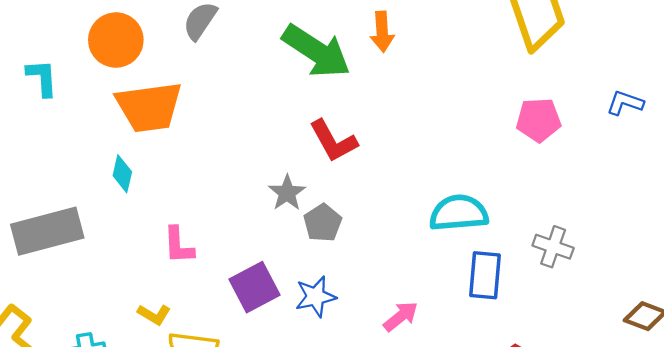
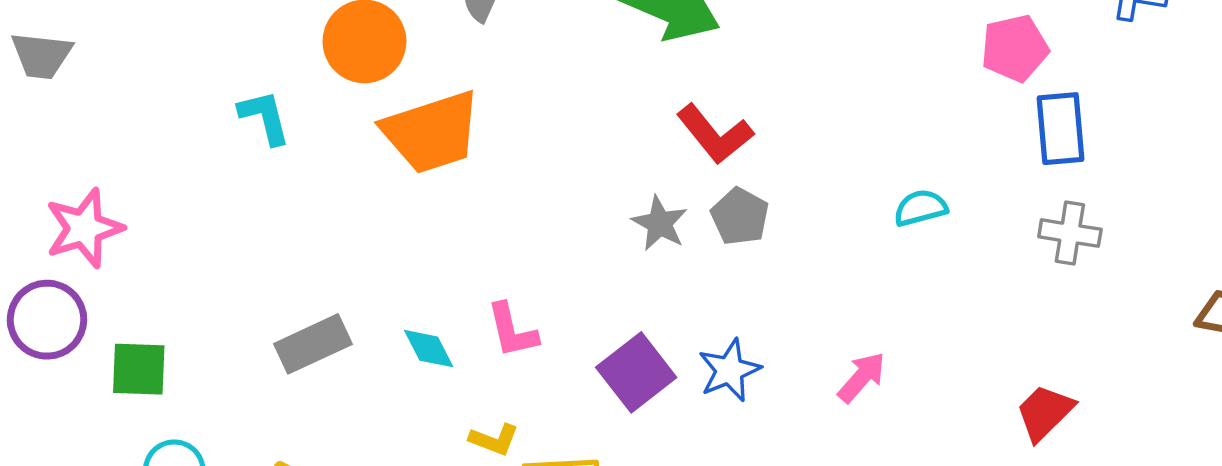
cyan diamond: (122, 174) -> (429, 349), moved, turned -30
cyan semicircle: (459, 213) -> (920, 208), size x0.6
gray pentagon: (323, 223) -> (740, 216), moved
gray rectangle: (47, 231) -> (313, 344), size x0.7
blue rectangle: (485, 275) -> (1061, 129), moved

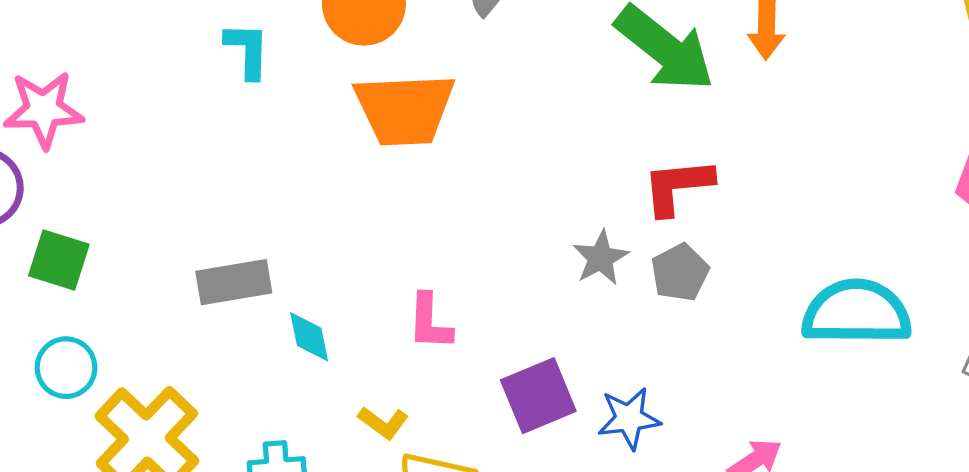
red L-shape: (715, 134) -> (678, 186), turned 108
cyan semicircle: (920, 208) -> (857, 312), size x2.0
cyan diamond: (429, 349) -> (309, 337), moved

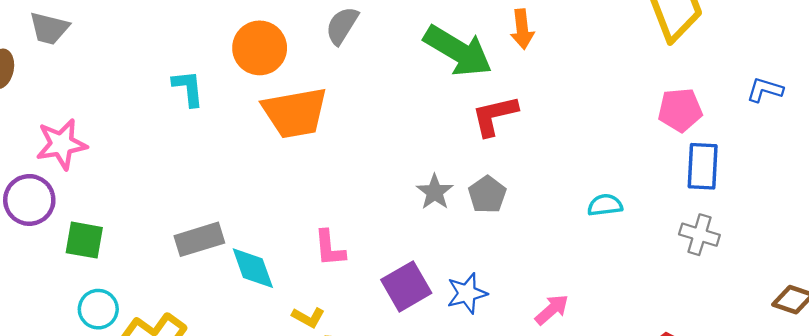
red L-shape: (678, 186) -> (495, 116), moved
cyan semicircle: (857, 312) -> (605, 205), size x0.5
cyan diamond: (309, 337) -> (253, 268), size x1.4

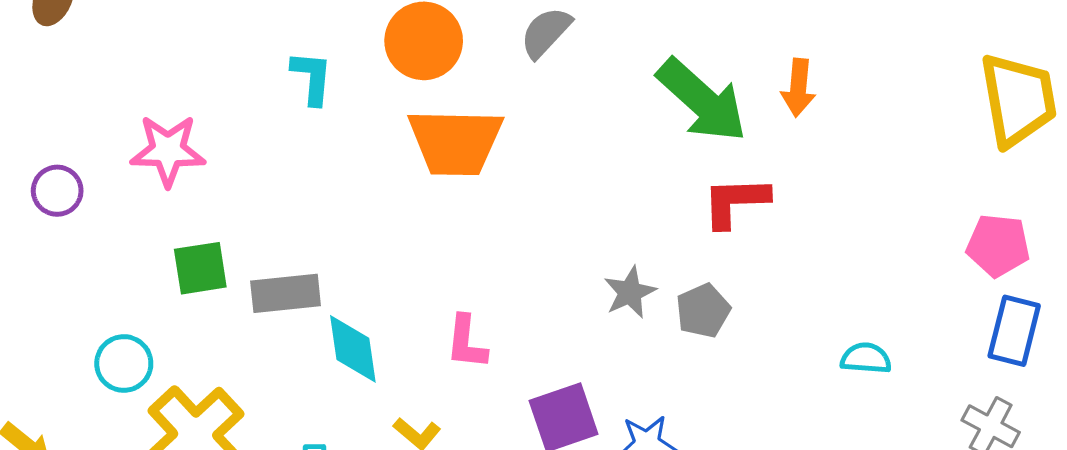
pink star: (61, 144) -> (168, 150), moved
purple circle: (29, 200) -> (57, 191), size x0.7
green square: (84, 240) -> (200, 268), moved, turned -30

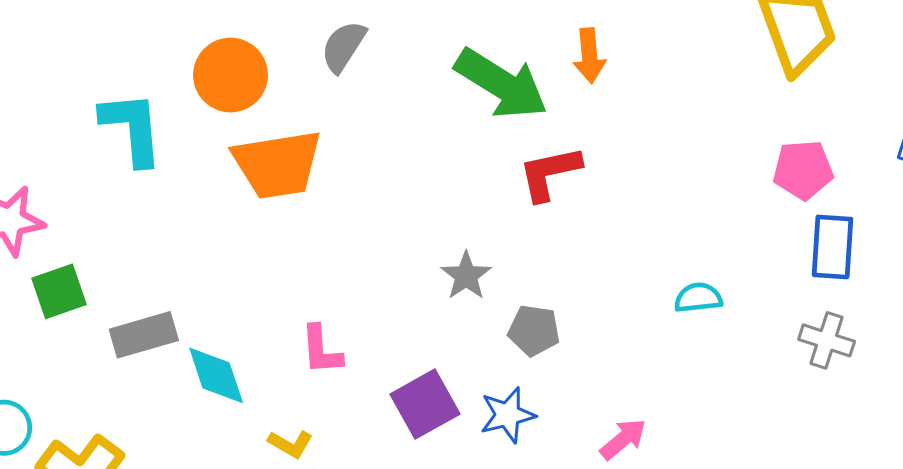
cyan L-shape: (312, 78) -> (132, 128), size x1.5
green square: (200, 268) -> (59, 291), moved
gray pentagon: (703, 311) -> (534, 330), moved, turned -30

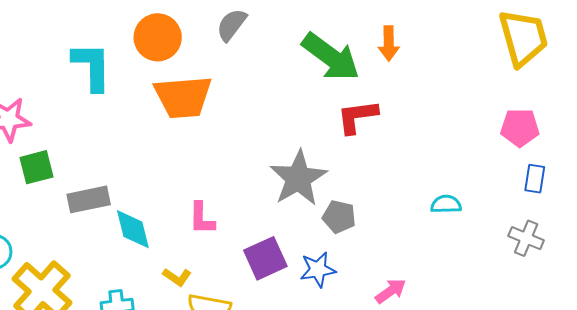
blue rectangle: (833, 247) -> (535, 179), size x0.7
gray star: (466, 276) -> (298, 178), size x1.8

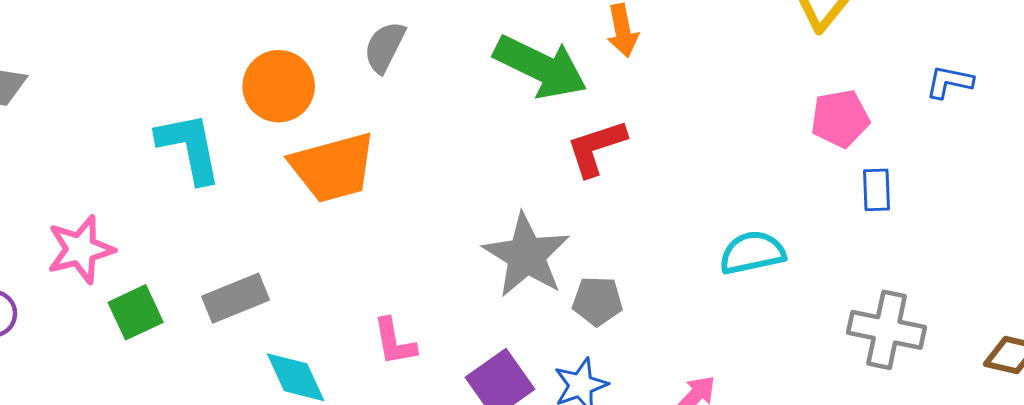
gray rectangle: (89, 199) -> (236, 298), moved
cyan semicircle: (446, 204) -> (752, 253), size x1.4
gray cross: (526, 238) -> (887, 330), moved, size x1.4

